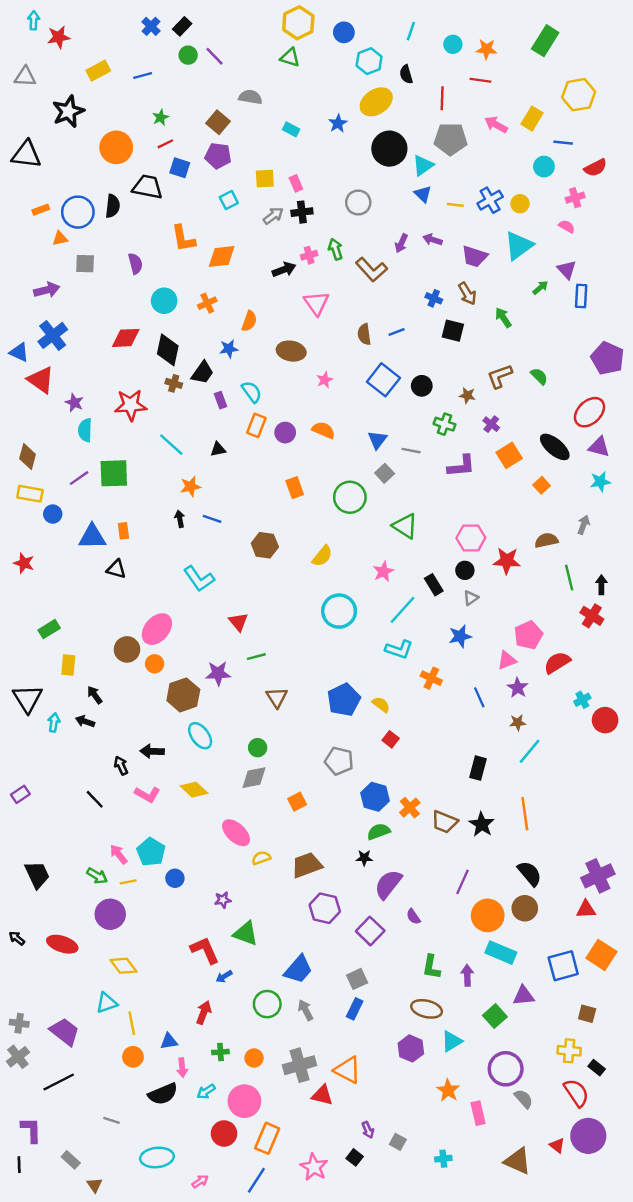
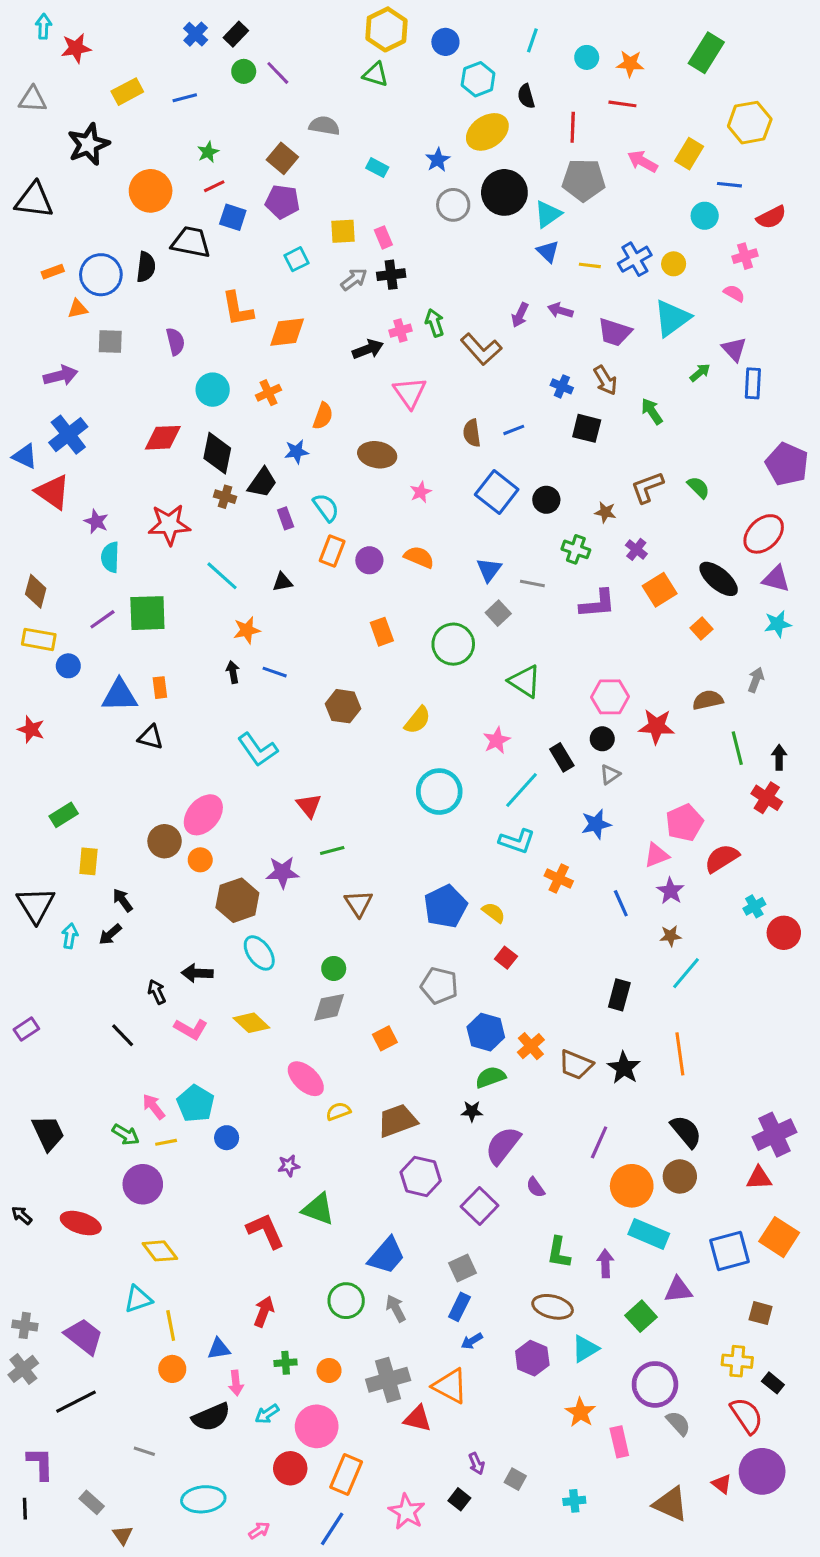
gray circle: (358, 202) -> (453, 205), moved
black arrow: (85, 721) -> (110, 934), turned -60
blue arrow: (224, 977) -> (472, 1341), moved

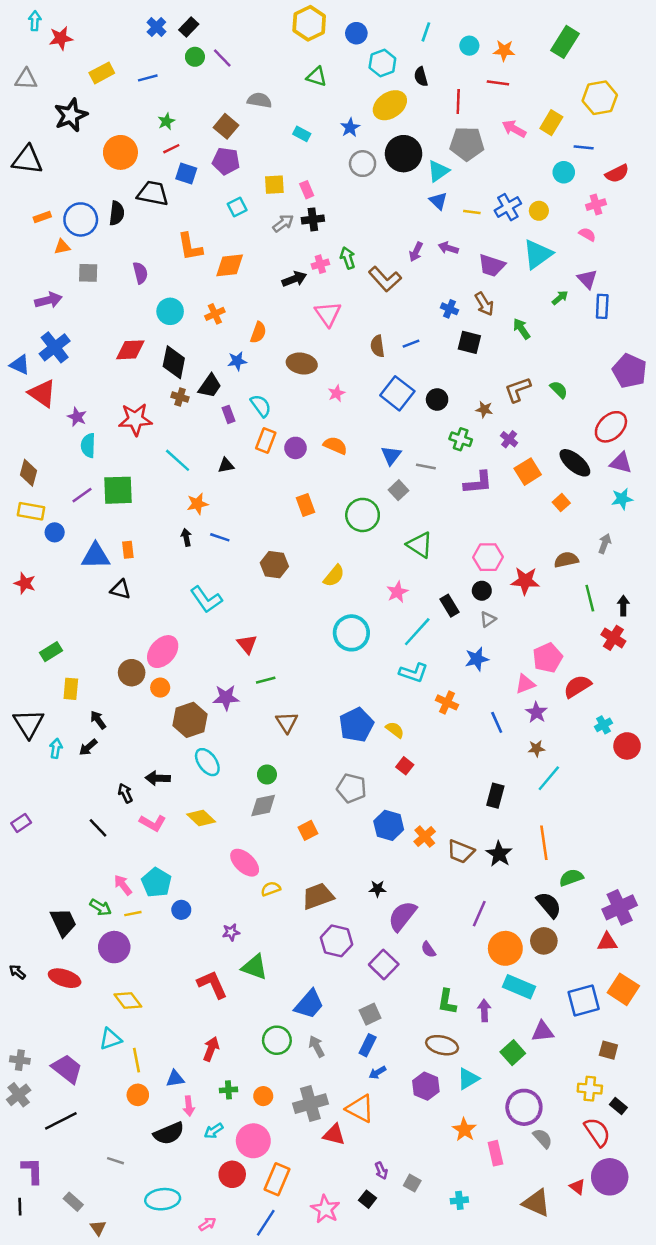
green triangle: (376, 74) -> (317, 77), moved
green semicircle: (490, 1077) -> (571, 878), moved
black trapezoid: (48, 1133) -> (63, 922), moved

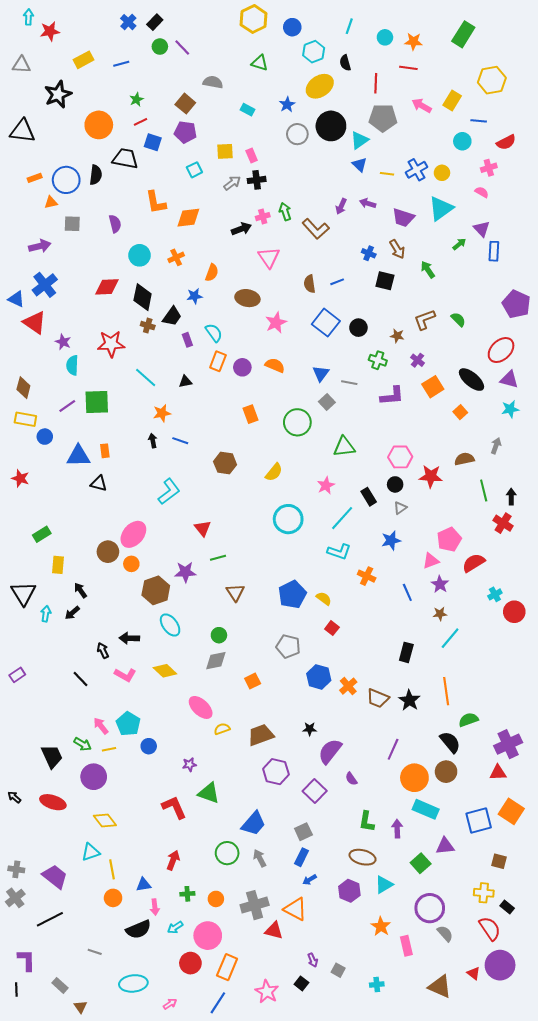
pink star: (336, 393) -> (276, 323), size x1.5
green triangle: (420, 545) -> (344, 447), turned -40
cyan L-shape: (206, 599) -> (169, 492), turned -92

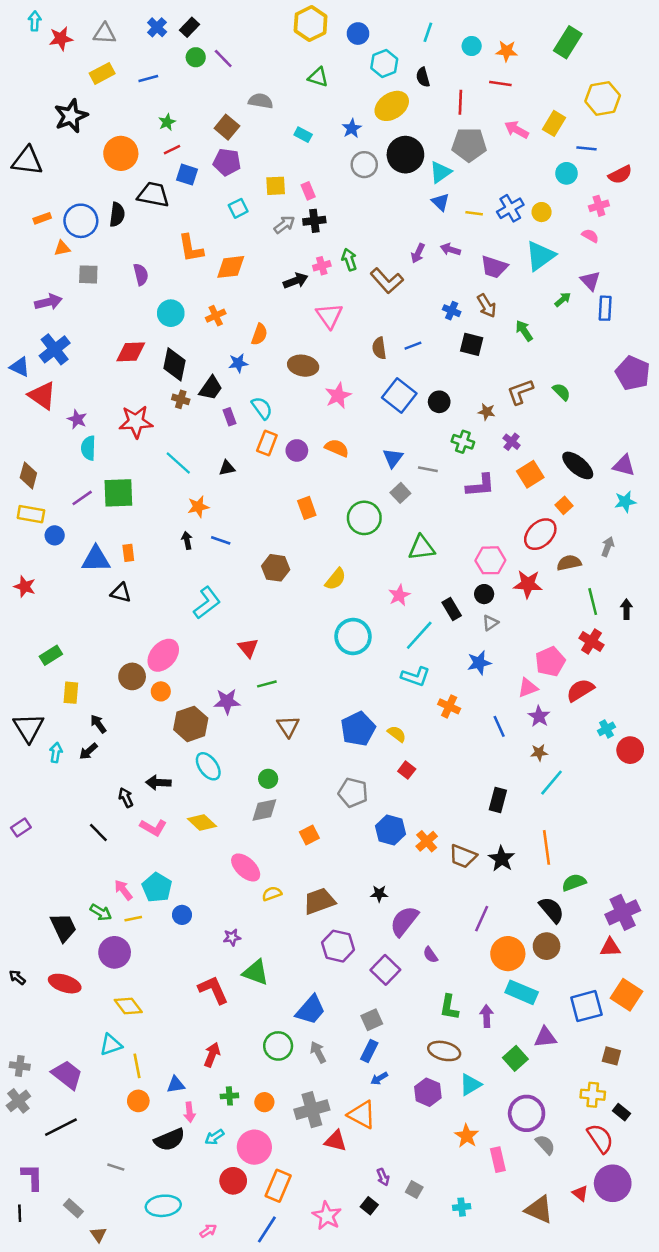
gray triangle: (21, 65) -> (105, 34), moved
red ellipse: (501, 350) -> (540, 534), moved
red cross: (503, 523) -> (591, 641), moved

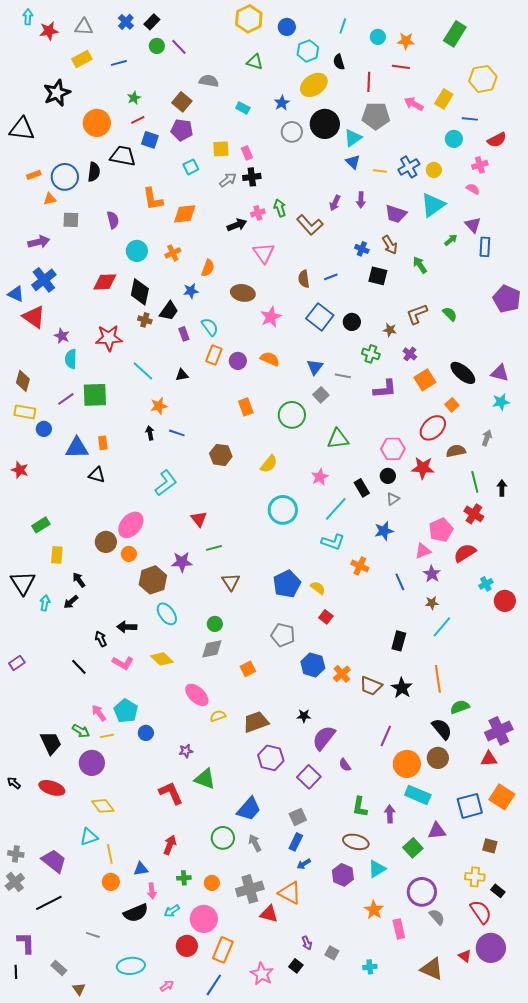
purple arrow: (450, 249) -> (361, 200), turned -105

